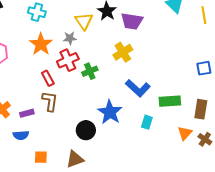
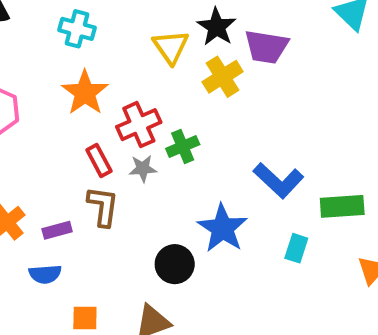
gray star: (70, 38) -> (143, 168), moved
yellow cross: (123, 52) -> (223, 77), moved

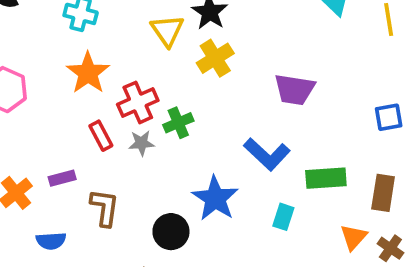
purple trapezoid: (266, 47) -> (295, 90), moved
brown L-shape: (103, 206) -> (105, 208), moved
purple rectangle: (57, 230) -> (62, 178), moved

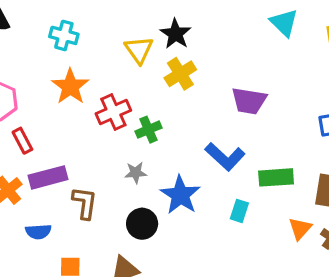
red rectangle: (101, 136) -> (22, 141), moved
gray star: (141, 143) -> (136, 173), moved
purple rectangle: (62, 178) -> (48, 177), size x1.6

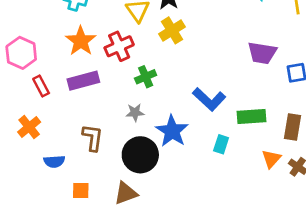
purple trapezoid: (249, 101) -> (262, 53), moved
red cross: (113, 112) -> (119, 46), moved
purple rectangle: (48, 177) -> (83, 81), moved
black circle: (142, 224) -> (140, 155), size x1.4

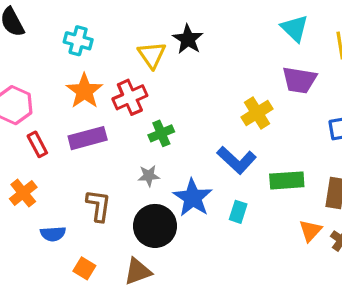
yellow cross: (172, 30) -> (257, 113), moved
purple trapezoid: (262, 53) -> (299, 80), moved
cyan rectangle: (221, 144) -> (238, 212), moved
orange square: (81, 191) -> (84, 268), turned 30

